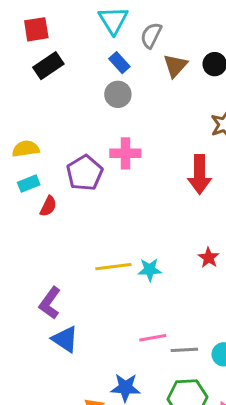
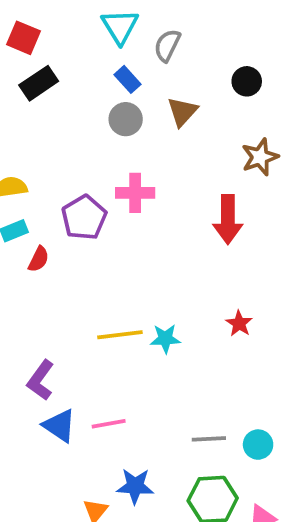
red square: (36, 29) -> (23, 38), turned 32
brown triangle: (175, 66) -> (182, 112), moved
pink line: (153, 338) -> (109, 424), moved

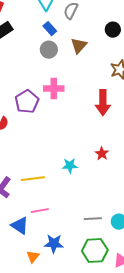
red star: (239, 323) -> (102, 154), moved
yellow line: (120, 335) -> (33, 179), moved
blue triangle: (59, 426) -> (20, 226), moved

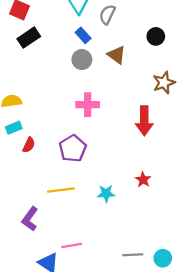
brown triangle: (79, 46) -> (117, 55), turned -36
purple pentagon: (27, 102) -> (73, 148), moved
yellow line: (33, 179) -> (61, 190), moved

